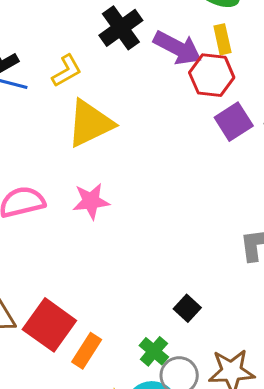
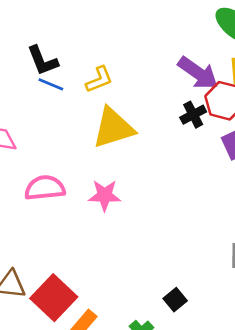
black cross: (121, 28) -> (193, 115), moved, size x0.7

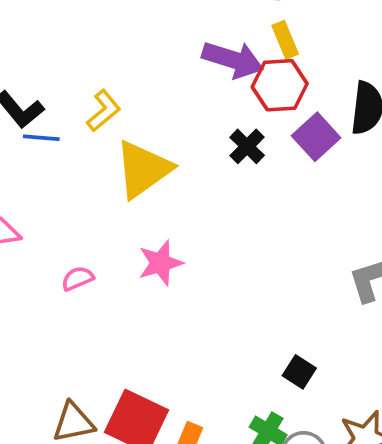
black cross: (193, 115) -> (247, 146), moved
pink semicircle: (45, 188) -> (78, 279), size x0.6

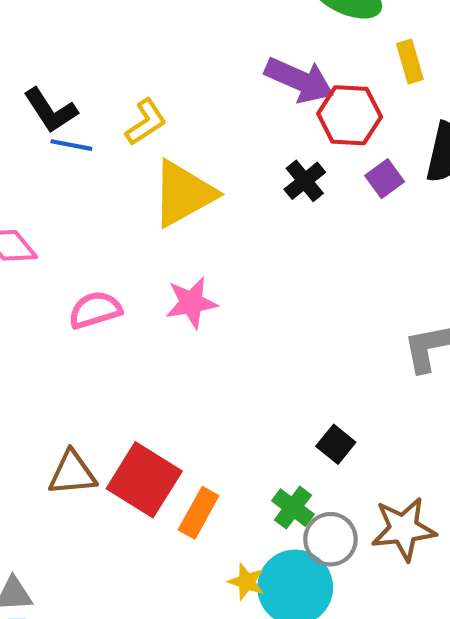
yellow rectangle: (285, 40) -> (410, 61), moved
purple square: (316, 137) -> (385, 179), size x0.7
pink semicircle: (78, 279) -> (95, 310), size x1.4

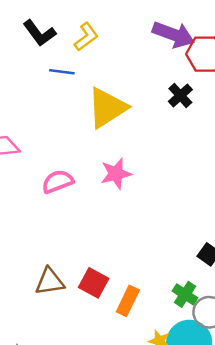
black L-shape: (51, 110) -> (39, 33), moved
yellow L-shape: (146, 122) -> (86, 37), moved
blue line: (71, 145) -> (62, 72), moved
red square: (144, 480) -> (94, 283), size x0.7

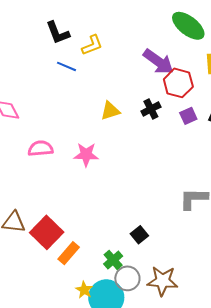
yellow triangle: (107, 108) -> (110, 111), moved, size x0.6
red square: (94, 283) -> (47, 232), size x1.4

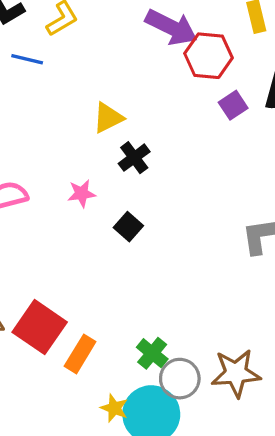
black cross: (151, 109) -> (134, 158), moved
pink star: (86, 155) -> (82, 193), size x0.7
black square: (139, 235) -> (128, 227), moved

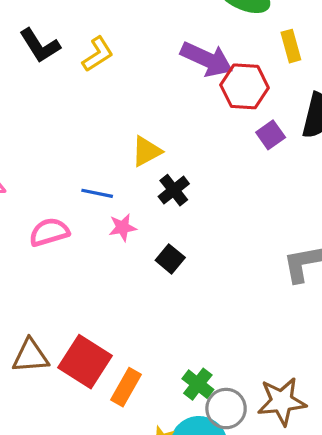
blue line: (27, 59) -> (97, 193), moved

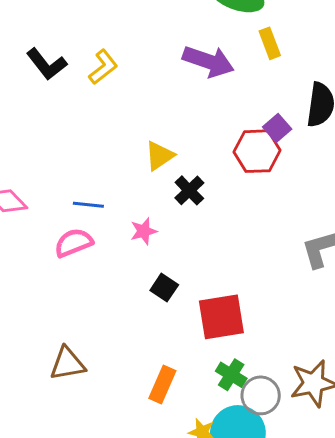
yellow rectangle: (291, 46) -> (270, 43), moved
red hexagon: (245, 86) -> (257, 151), moved
blue line: (97, 193) -> (88, 205), moved
black square: (170, 259) -> (164, 288), moved
red square: (85, 362) -> (221, 317), moved, turned -36

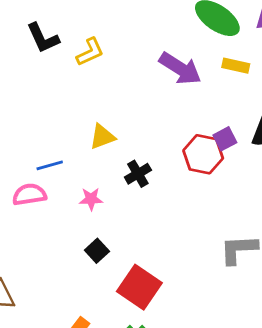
yellow rectangle: (270, 43) -> (236, 66), turned -70
yellow triangle: (159, 156) -> (102, 137), moved
blue line: (88, 205) -> (50, 165), turned -35
red square: (221, 317) -> (139, 287), turned 30

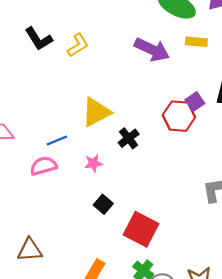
yellow triangle: (102, 137) -> (96, 112), size x1.4

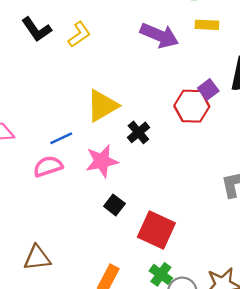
pink star: (93, 163) -> (102, 161), size x1.6

